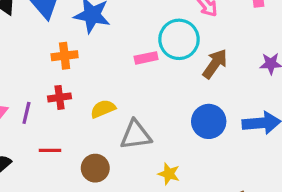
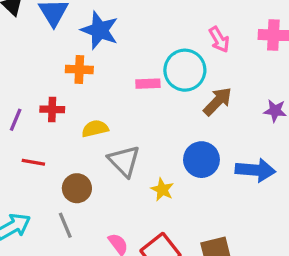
orange cross: (65, 56) -> (79, 69), moved
gray triangle: (136, 135) -> (124, 161), turned 44
yellow star: (169, 174) -> (162, 190), moved

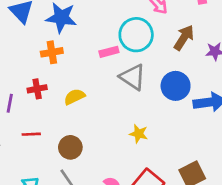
brown arrow: (218, 101) -> (184, 38), moved
blue circle: (201, 160) -> (176, 86), moved
gray triangle: (124, 161) -> (133, 77), moved

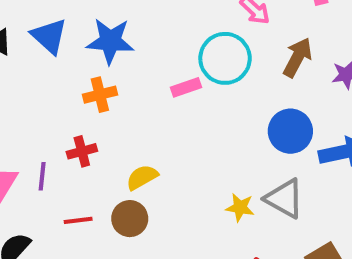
gray triangle: (133, 77) -> (284, 199), moved
yellow semicircle: (74, 97) -> (142, 177), moved
brown circle: (70, 147) -> (130, 219), moved

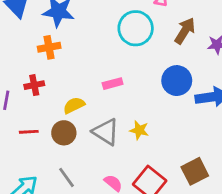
pink rectangle: (186, 87) -> (113, 84), moved
gray triangle: (284, 199) -> (106, 132), moved

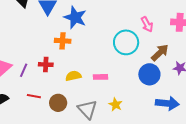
blue circle: (177, 81) -> (149, 74), moved
yellow semicircle: (74, 105) -> (73, 76), moved
yellow star: (139, 130) -> (116, 105), moved

